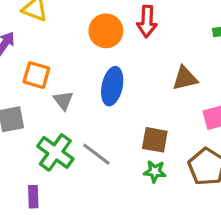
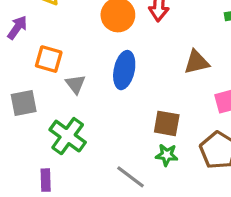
gray line: (96, 154) -> (130, 177), moved

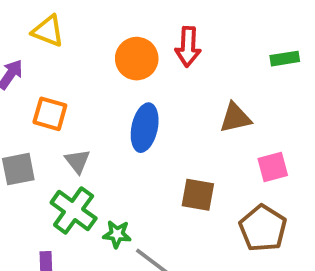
gray triangle: (75, 84) -> (78, 161), moved
green star: (167, 155) -> (117, 234), moved

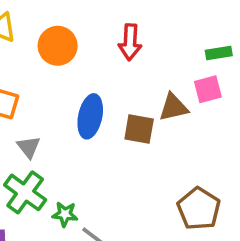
orange circle: (137, 59) -> (58, 46), moved
pink square: (273, 167) -> (208, 89), moved
brown square: (198, 195) -> (139, 129), moved

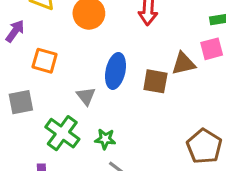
gray triangle: (29, 147) -> (86, 96), moved
green star: (65, 214) -> (105, 139), moved

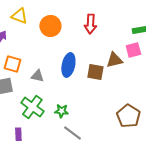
orange square: (45, 61) -> (12, 64), moved
gray triangle: (86, 96) -> (37, 76), moved, turned -40

